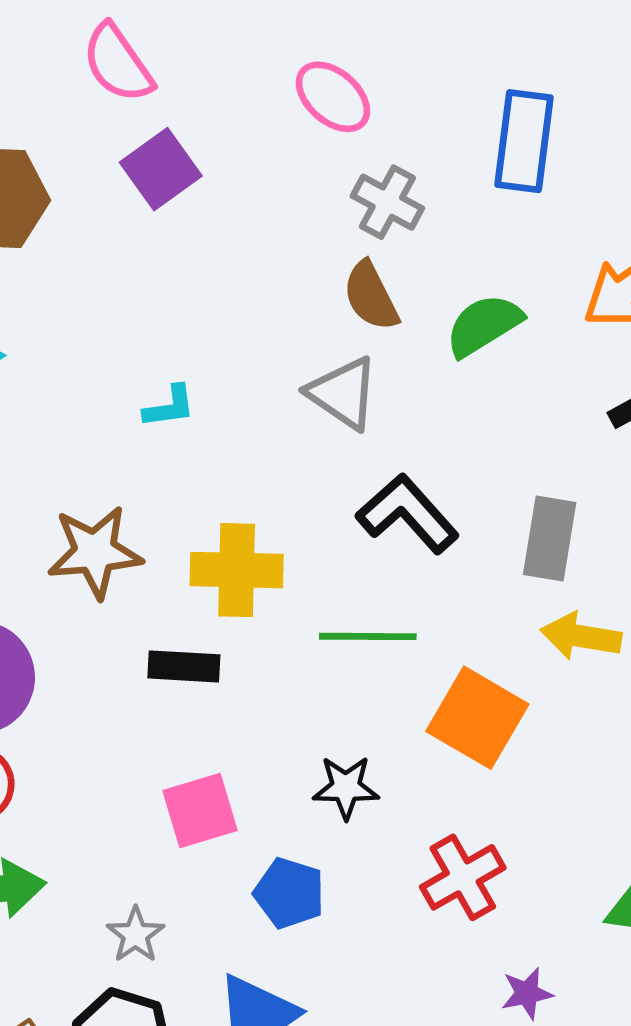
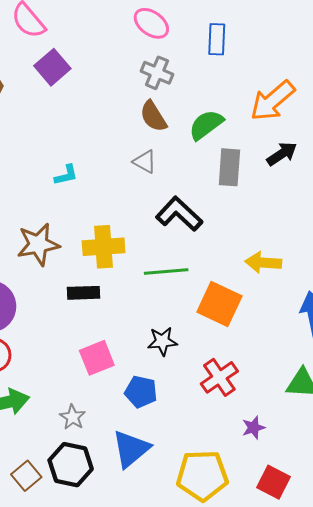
pink ellipse: (333, 97) -> (151, 23), moved
blue rectangle: (524, 141) -> (217, 39), size x0.7
gray triangle: (343, 393) -> (145, 162), size x0.7
gray rectangle: (550, 538) -> (229, 167), moved

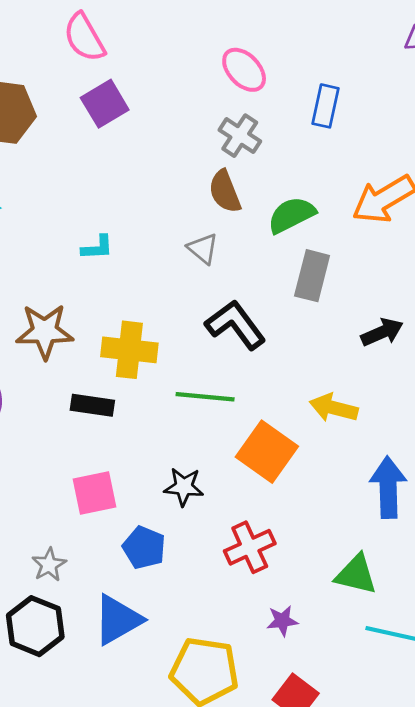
black arrow: (282, 154) -> (382, 332), moved

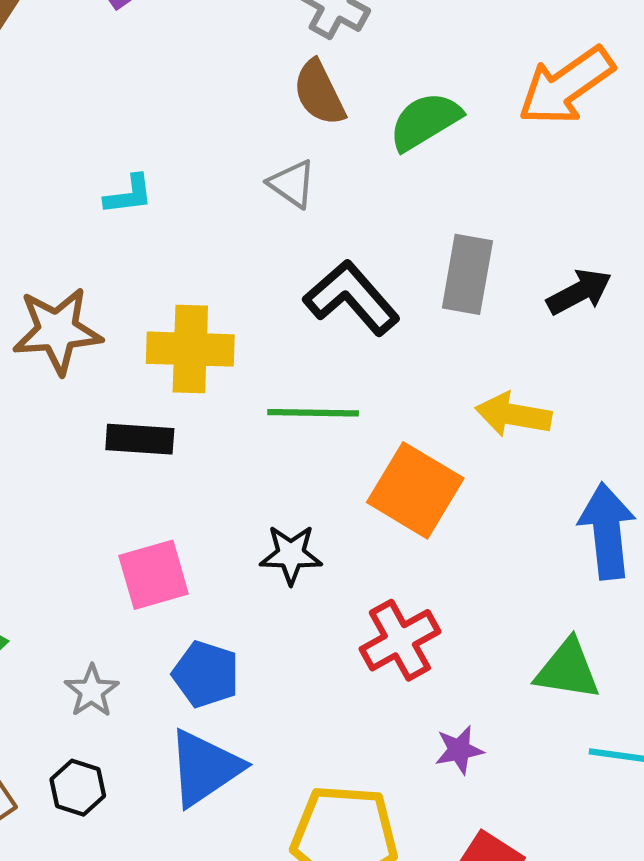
gray rectangle: (312, 276) -> (467, 274), moved
blue pentagon: (144, 548) -> (206, 674), moved
black hexagon: (35, 626) -> (78, 788), size x0.6

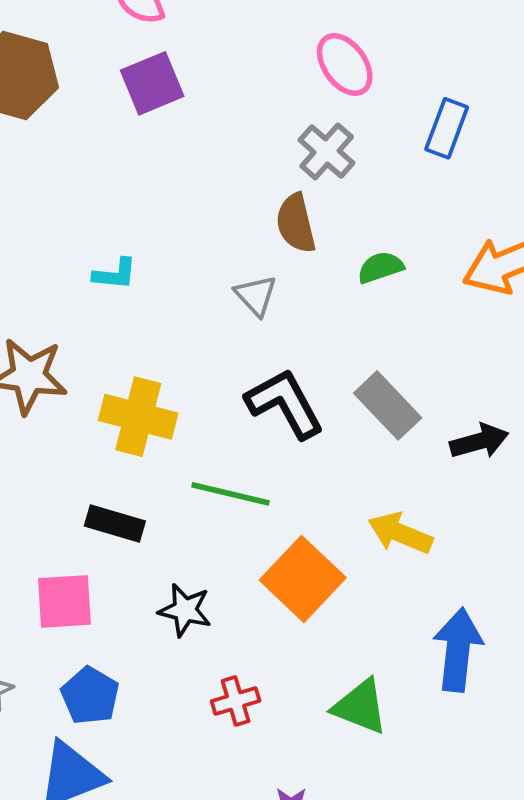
green semicircle: (425, 121) -> (380, 267), size x0.7
gray rectangle: (467, 274) -> (388, 405), turned -66
black rectangle: (140, 439) -> (115, 523), moved
red cross: (400, 640) -> (236, 701), moved, size x0.7
green triangle: (568, 669) -> (360, 707), moved

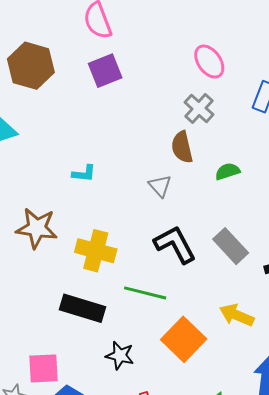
black rectangle: (115, 523) -> (83, 308), size x1.4
pink square: (64, 601) -> (43, 368), moved

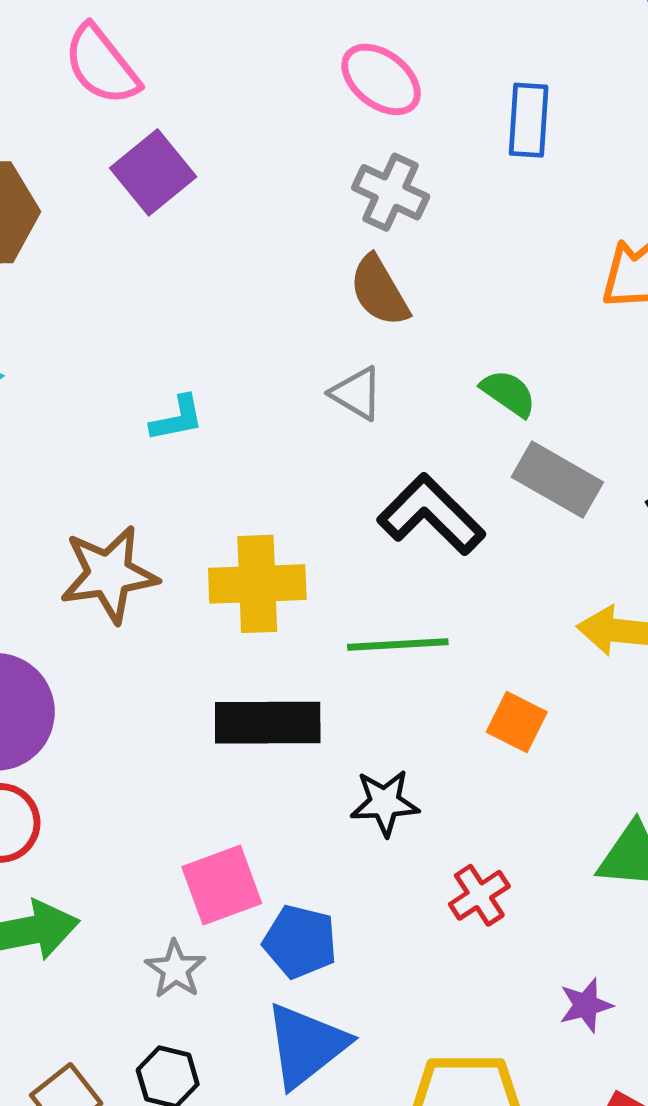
green semicircle: (227, 171) -> (508, 393), moved, turned 70
orange square: (184, 339) -> (517, 722), size x0.6

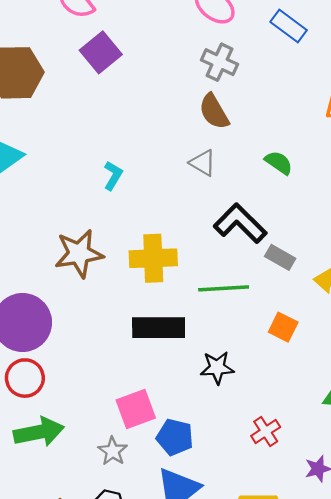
blue rectangle: (529, 120) -> (289, 26), turned -57
cyan L-shape: (177, 418) -> (113, 176), turned -48
gray rectangle: (557, 480) -> (280, 257), moved, size x0.7
red cross: (479, 895) -> (266, 431), moved

